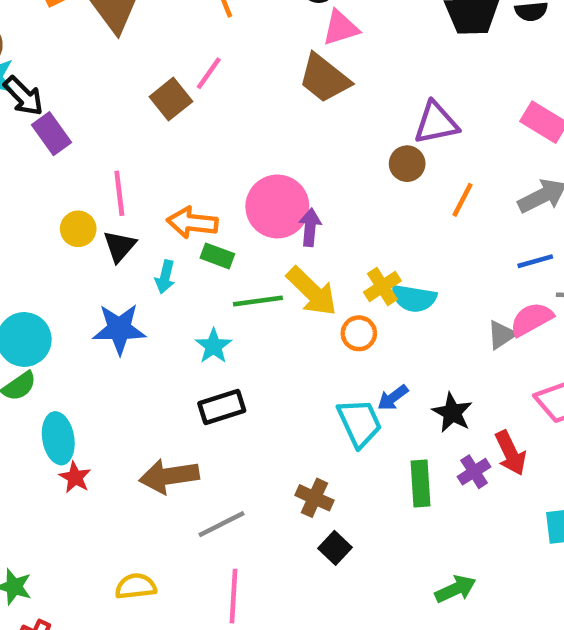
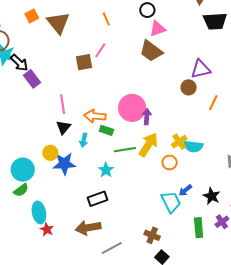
brown square: (171, 99) -> (84, 62), turned 30
yellow circle: (78, 229) -> (50, 153), moved
yellow arrow: (312, 291) -> (148, 145), turned -100
black rectangle: (222, 407) -> (97, 199), moved

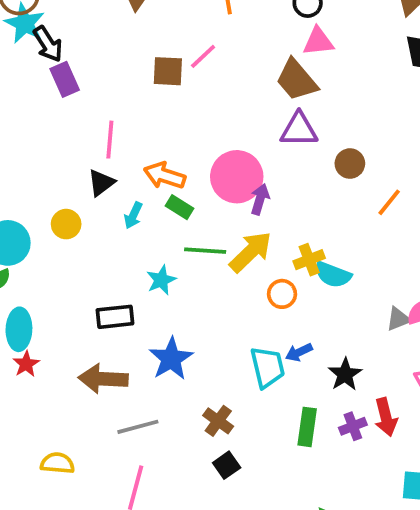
purple triangle: (201, 69) -> (299, 130), moved
blue star: (64, 164) -> (171, 359), moved, turned 30
black rectangle: (97, 199) -> (115, 317), moved

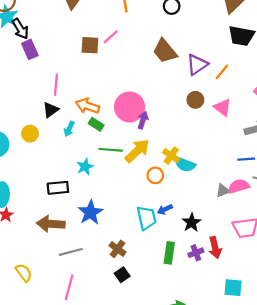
pink triangle: (318, 42) -> (223, 107), moved, turned 42
purple triangle: (299, 130) -> (197, 65), moved, turned -35
orange line: (389, 202) -> (222, 72), moved
yellow cross: (309, 260) -> (171, 156), turned -35
yellow semicircle: (57, 463) -> (24, 273), turned 48

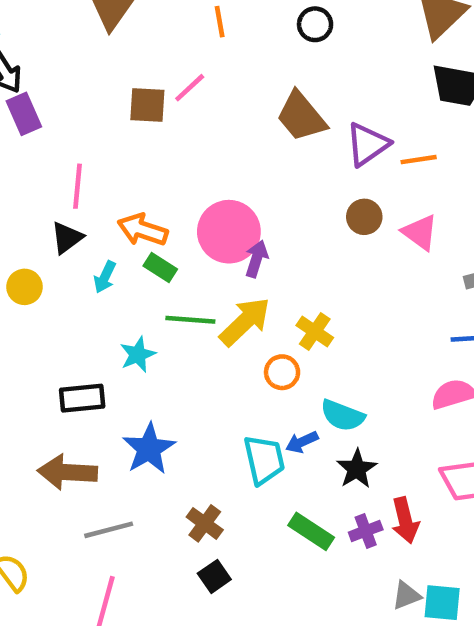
orange line: (222, 72) -> (419, 160), turned 42
cyan semicircle: (185, 164) -> (342, 415), moved
gray triangle: (223, 191) -> (406, 595), moved
green rectangle: (169, 253) -> (311, 531), turned -65

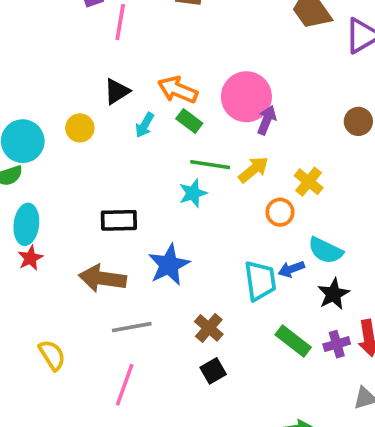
pink line: (78, 186) -> (120, 22), moved
brown circle: (364, 217) -> (358, 121), moved
yellow arrow: (245, 322) -> (254, 169), size x0.7
cyan star: (138, 355) -> (193, 193), moved

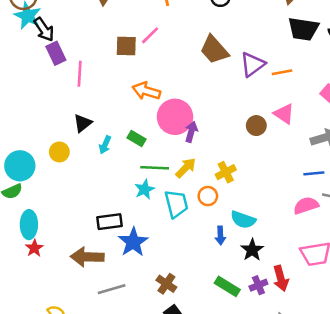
orange arrow: (178, 90) -> (146, 91), moved
yellow cross: (309, 182) -> (226, 172), turned 30
black rectangle: (119, 220) -> (109, 222), moved
blue arrow: (291, 269) -> (220, 236), turned -66
cyan trapezoid: (260, 281) -> (176, 204), moved

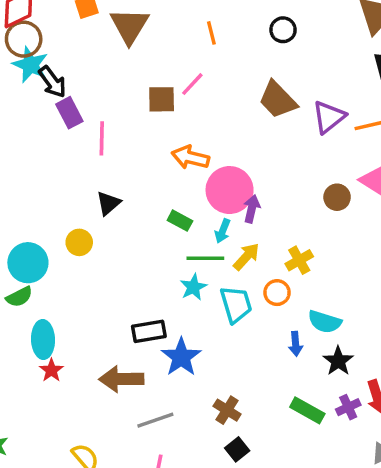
cyan arrow: (105, 145) -> (223, 231), moved

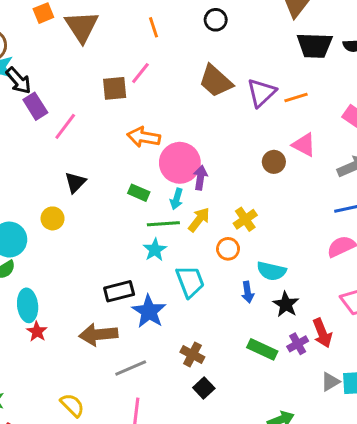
pink line: (102, 138) -> (65, 126), turned 40
cyan trapezoid: (236, 304) -> (190, 282), moved

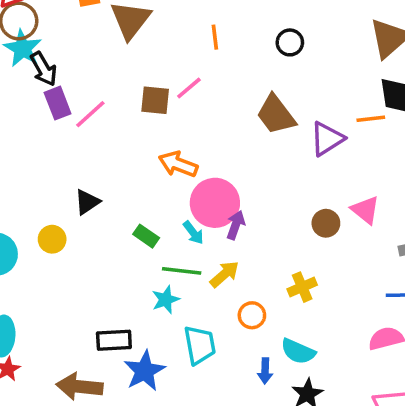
orange line: (296, 98) -> (371, 119), moved
pink line: (65, 126) -> (90, 114), moved
green rectangle: (139, 193) -> (146, 236), moved
cyan arrow: (177, 199) -> (193, 233), moved, turned -66
yellow cross: (245, 219) -> (302, 287), moved

